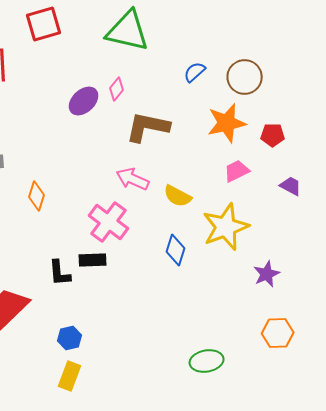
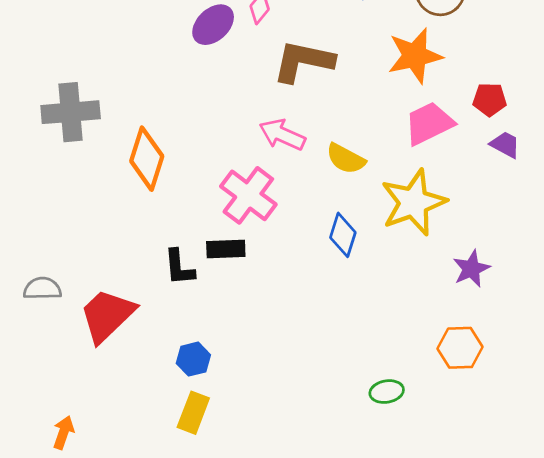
red pentagon: (273, 135) -> (490, 99), moved
pink trapezoid: (237, 171) -> (429, 123), size x1.4
orange diamond: (37, 196) -> (147, 159), size x1.5
orange hexagon: (278, 333) -> (460, 348), moved
green ellipse: (207, 361) -> (387, 392), size x0.7

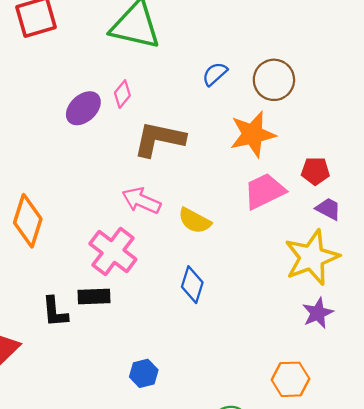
yellow star: (413, 202) -> (312, 257), moved
purple star: (471, 269) -> (318, 313), moved
blue hexagon: (193, 359) -> (144, 373), moved

